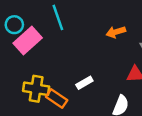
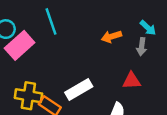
white rectangle: (84, 83) -> (79, 89), size x1.5

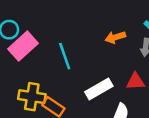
cyan line: (51, 21) -> (65, 56), moved
white rectangle: (79, 89) -> (99, 89), moved

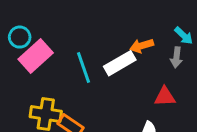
white rectangle: (99, 89) -> (120, 63), moved

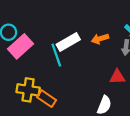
white rectangle: (120, 63) -> (68, 42), moved

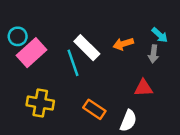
white rectangle: (68, 42) -> (87, 48), turned 75
orange rectangle: (47, 99) -> (94, 109), moved

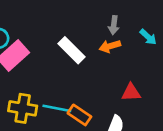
gray arrow: (153, 54) -> (114, 25), moved
cyan line: (73, 63) -> (57, 108), moved, turned -60

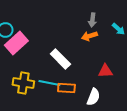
white rectangle: (72, 50) -> (60, 59), moved
orange rectangle: (79, 115) -> (66, 88), turned -30

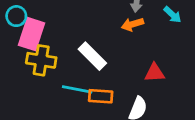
pink rectangle: (16, 43) -> (32, 34), turned -30
yellow cross: (23, 83) -> (41, 60), moved

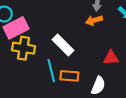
pink rectangle: (32, 34) -> (16, 28), turned 45
cyan line: (77, 89) -> (51, 71), turned 65

